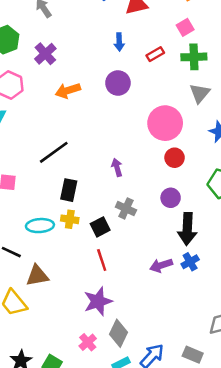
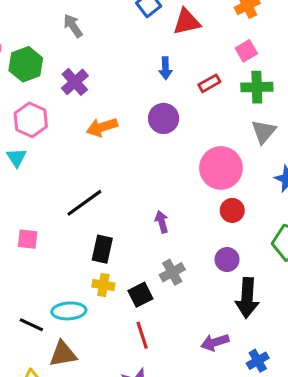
gray cross: (126, 208) -> (172, 272), turned 36
cyan ellipse: (40, 226) -> (69, 311), moved
blue cross: (190, 262) -> (258, 361), moved

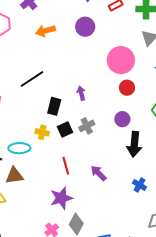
black rectangle: (102, 249) -> (54, 106), moved
black square: (140, 295) -> (65, 130), moved
purple arrow: (215, 342) -> (98, 173), moved, turned 60
blue cross: (258, 361) -> (139, 185), turned -32

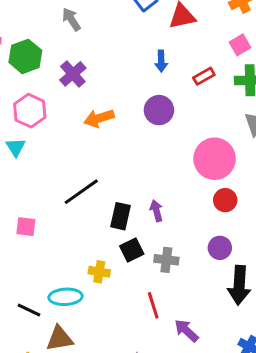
black rectangle: (54, 106) -> (121, 216), moved
gray cross: (87, 126) -> (166, 260), turned 35
black square: (65, 130) -> (132, 250), moved
red line: (66, 166) -> (153, 305), moved

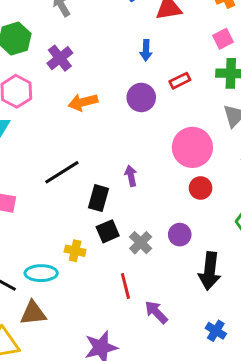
red rectangle: (204, 76) -> (180, 81), moved
purple arrow: (156, 211) -> (131, 176), moved
purple circle: (220, 248) -> (180, 235), moved
gray cross: (166, 260) -> (141, 243), turned 35

